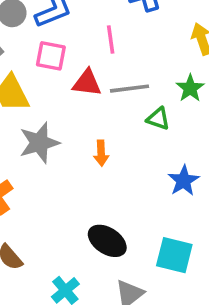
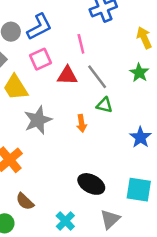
pink square: (51, 56) -> (40, 59), turned -30
gray line: (129, 89) -> (97, 77), turned 65
green triangle: (158, 119) -> (104, 105), moved

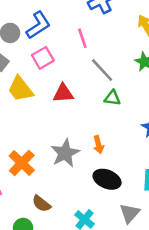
red triangle: (67, 75) -> (63, 93), moved
gray star: (38, 120) -> (65, 153), moved
orange arrow: (82, 123) -> (98, 145), moved

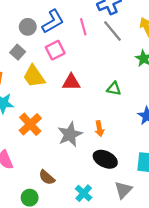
pink line: (82, 38) -> (83, 27), moved
gray line: (102, 70) -> (112, 31), moved
orange cross: (22, 163) -> (30, 124), moved

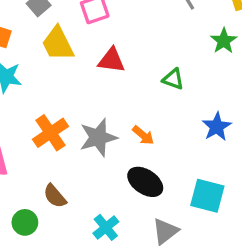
orange cross: (30, 124) -> (50, 133), moved
orange arrow: (99, 129) -> (143, 135), turned -48

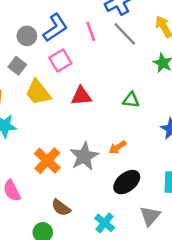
orange arrow: (143, 135) -> (118, 147), turned 120
black ellipse: (145, 182) -> (127, 182), turned -60

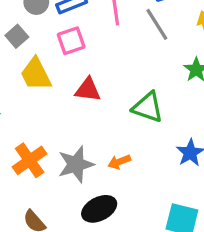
green triangle: (131, 100) -> (148, 107), size x1.5
black ellipse: (127, 182) -> (99, 209), moved

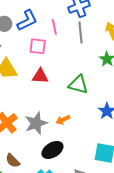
gray line: (157, 24) -> (80, 32), turned 30
pink square: (71, 41) -> (38, 46), moved, turned 30

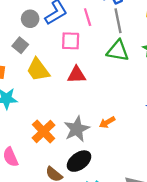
green triangle: (78, 85) -> (118, 51), moved
black ellipse: (52, 150) -> (79, 161), moved

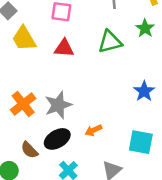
green triangle: (118, 51) -> (110, 42), moved, turned -30
orange arrow: (107, 122) -> (93, 130), moved

